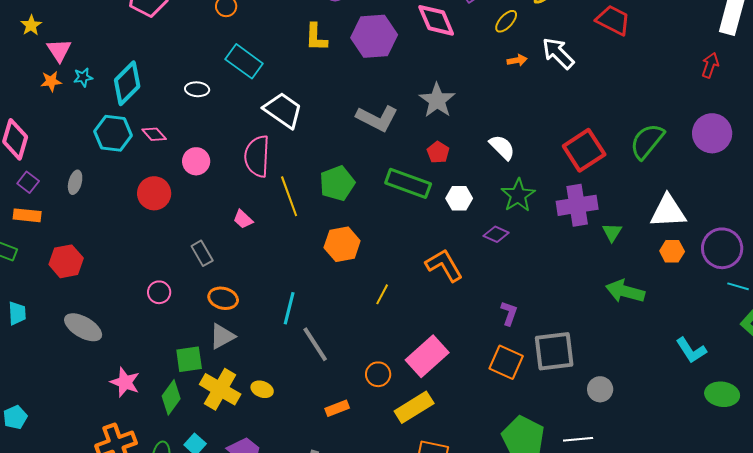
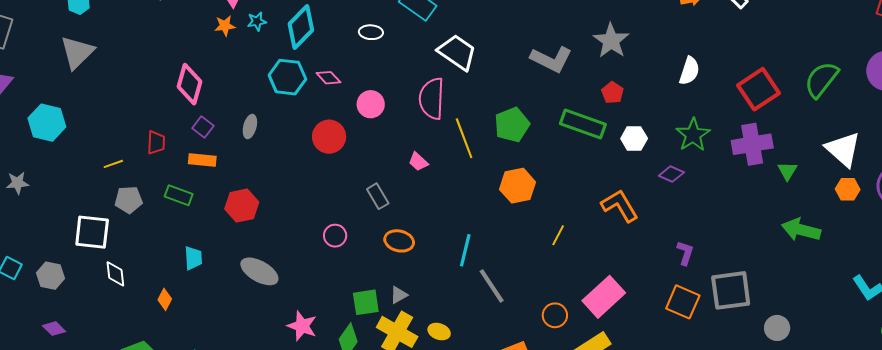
white semicircle: (502, 147) -> (689, 71), moved, turned 64
white triangle: (668, 211) -> (843, 149), turned 45
gray triangle: (222, 336) -> (399, 295), moved, size x0.7

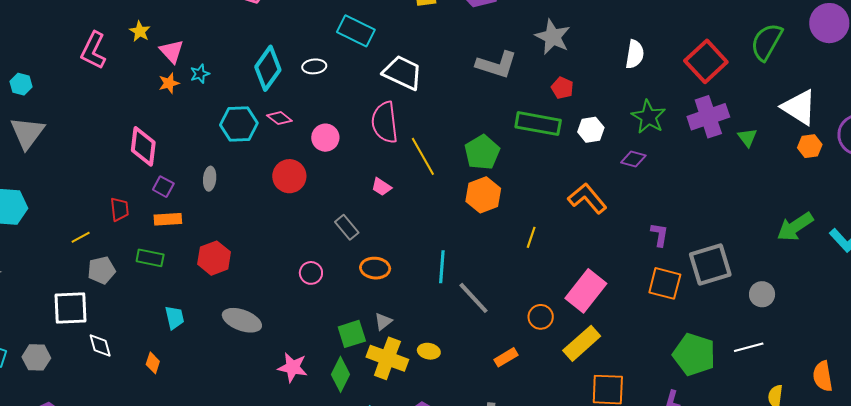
cyan diamond: (301, 27) -> (268, 68), moved
green pentagon: (512, 125) -> (482, 152), moved
green arrow: (801, 230) -> (795, 227), moved, turned -39

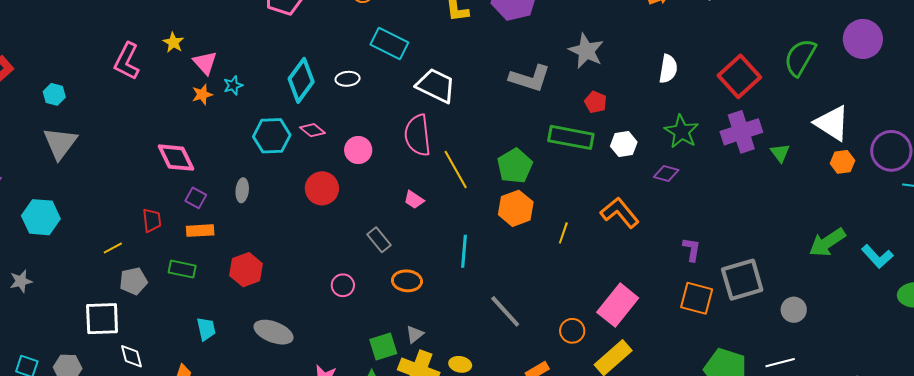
pink diamond: (143, 146) -> (176, 158), turned -33
yellow line: (531, 237) -> (563, 233), moved
cyan line: (442, 267) -> (464, 251), moved

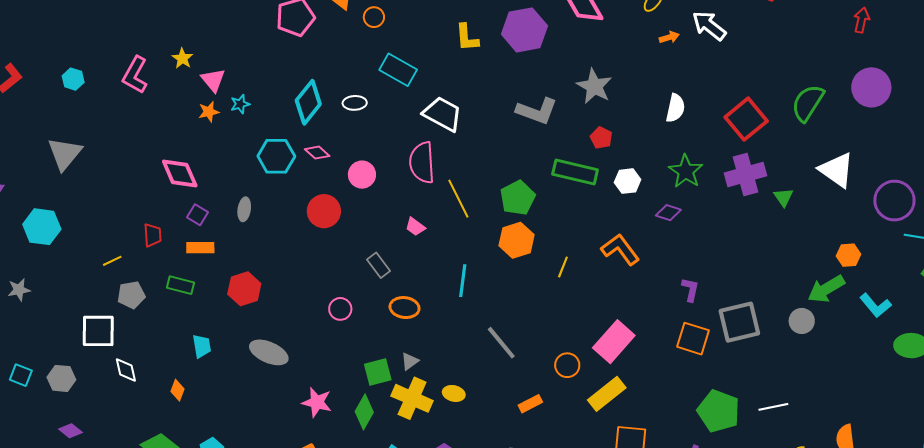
cyan hexagon: (54, 94) -> (73, 79), moved
orange hexagon: (842, 162) -> (848, 255), moved
gray circle: (794, 310) -> (802, 321), moved

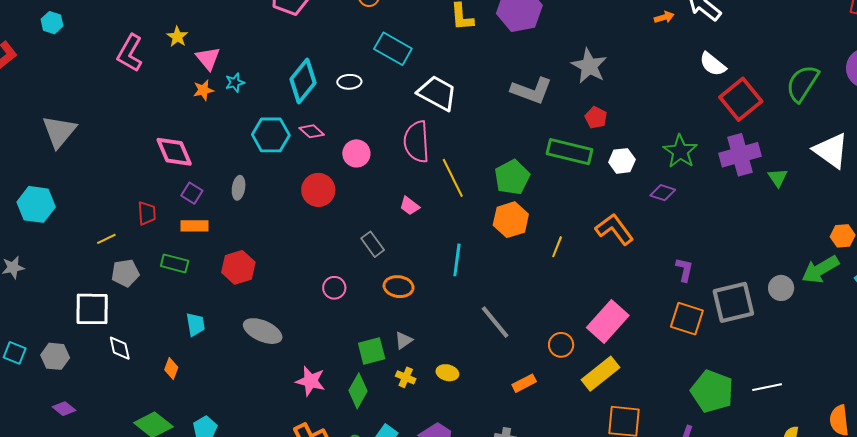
cyan hexagon: (73, 79) -> (52, 23), moved
white semicircle: (675, 108) -> (713, 64), moved, turned 116
gray circle: (802, 321) -> (781, 288), moved
yellow cross: (412, 398) -> (406, 377), size x0.5

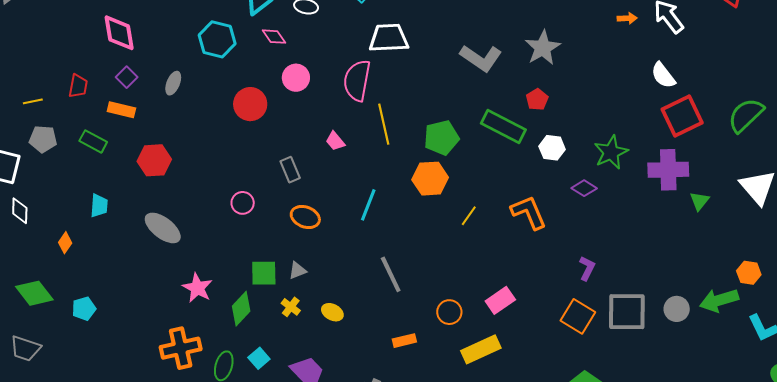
white trapezoid: (437, 93) -> (389, 38), turned -45
pink diamond: (312, 131) -> (274, 37), moved
pink rectangle: (608, 322) -> (500, 300), size x0.7

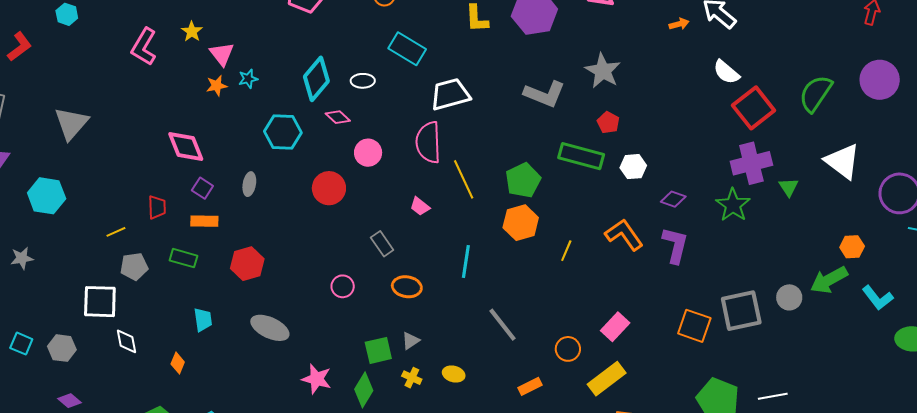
green star: (611, 152) -> (733, 205), moved
purple L-shape: (587, 268) -> (675, 245), moved, size x1.5

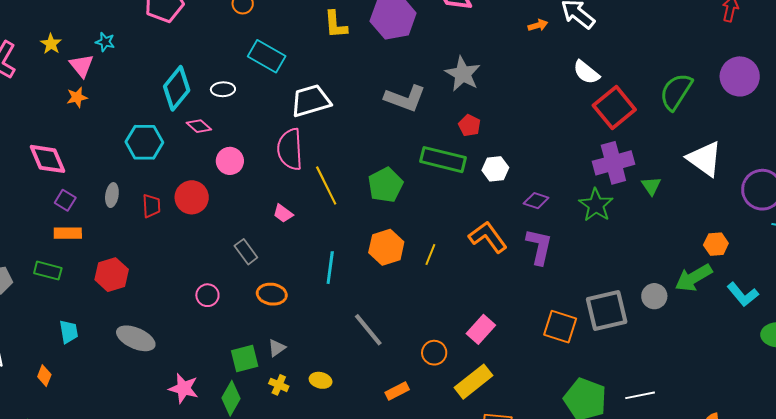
cyan star: (248, 79) -> (105, 42), moved, turned 30
red trapezoid: (157, 207) -> (151, 206), moved
orange hexagon: (521, 223) -> (386, 247), moved

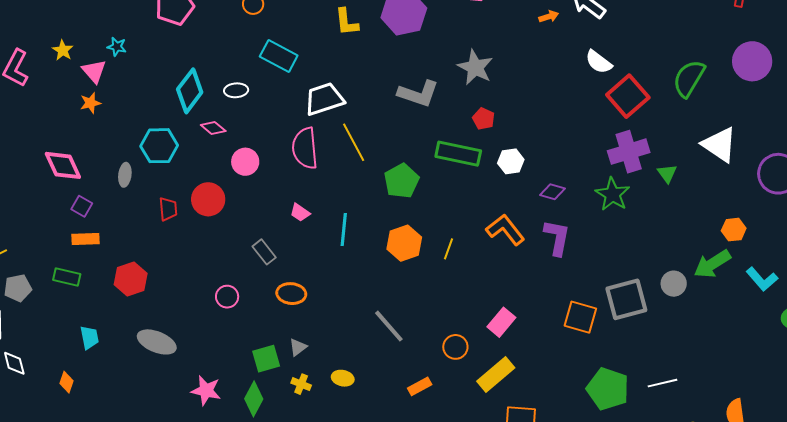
yellow line: (326, 186) -> (354, 142), moved
gray ellipse: (112, 195) -> (125, 175), moved
cyan line: (330, 268) -> (344, 230), moved

